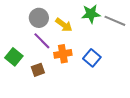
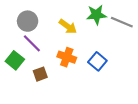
gray circle: (39, 18) -> (28, 21), moved
purple line: (42, 41) -> (32, 43), moved
orange cross: (63, 54) -> (67, 57), turned 30

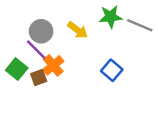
gray circle: (28, 21) -> (41, 31), moved
orange cross: (67, 57) -> (53, 65), moved, turned 30
brown square: (40, 74) -> (39, 78), moved

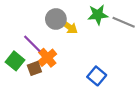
gray circle: (41, 31) -> (56, 19), moved
blue square: (112, 70) -> (97, 76), moved

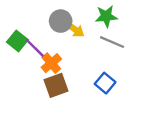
gray line: (124, 22) -> (112, 42), moved
green square: (15, 61) -> (17, 41), moved
brown square: (34, 68) -> (56, 85), moved, size x1.5

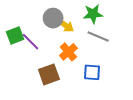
green square: (17, 41) -> (15, 35), turned 30
orange cross: (51, 63) -> (68, 52), moved
blue square: (105, 83) -> (92, 72), turned -36

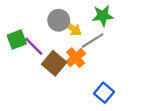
gray line: (98, 36) -> (93, 41), moved, turned -55
blue square: (92, 72) -> (104, 93), moved, turned 36
brown square: (49, 74) -> (54, 63), moved, turned -30

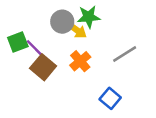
green star: (103, 16) -> (89, 17), moved
gray line: (93, 41) -> (125, 54), moved
brown square: (54, 63) -> (43, 67), moved

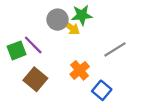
green square: (18, 42) -> (17, 50), moved
orange cross: (80, 61) -> (80, 70), moved
brown square: (43, 67) -> (35, 79), moved

